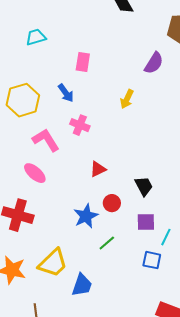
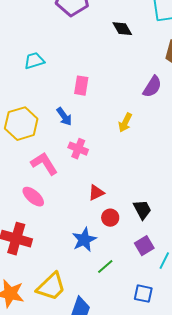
red circle: (112, 203) -> (110, 218), moved
purple square: (146, 222) -> (144, 246), turned -30
blue square: (152, 260) -> (143, 294), moved

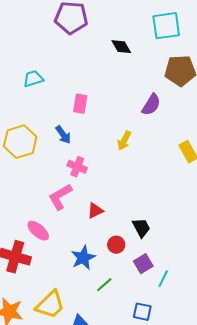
pink L-shape: (44, 164) -> (60, 197), moved, turned -88
pink ellipse: (33, 197) -> (38, 231), moved
red circle: (110, 218) -> (116, 245), moved

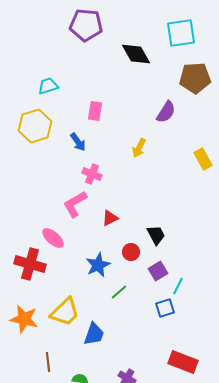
black diamond: (121, 47) -> (136, 54), size x1.4
yellow hexagon: (20, 142) -> (35, 126), moved
blue square: (142, 312) -> (165, 308), moved, turned -30

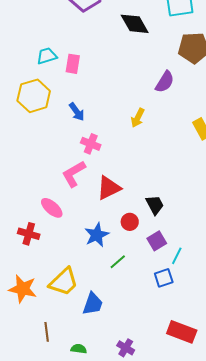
pink rectangle: (95, 111) -> (73, 64), moved
red triangle: (110, 218) -> (109, 188), size x1.5
red cross: (30, 264) -> (29, 234), size x0.7

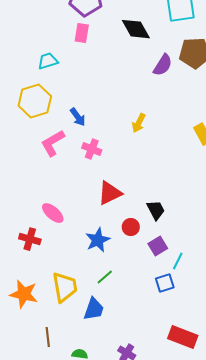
pink rectangle: (73, 64) -> (82, 33), moved
purple semicircle: (165, 82) -> (163, 65), moved
pink L-shape: (74, 174) -> (53, 143), moved
green line: (118, 262) -> (105, 277), moved
yellow trapezoid: (64, 282) -> (65, 287), turned -56

